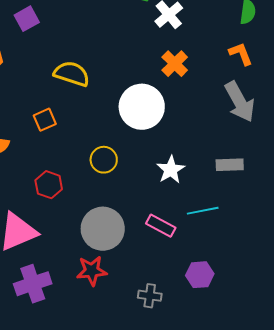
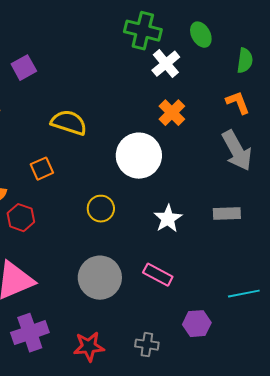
red hexagon: (49, 185) -> (21, 218), moved
cyan line: (203, 211) -> (244, 294), moved
red star: (92, 271) -> (89, 347), moved

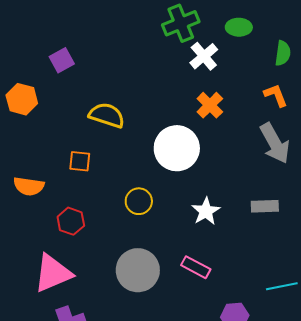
green cross: (143, 31) -> (181, 23), turned -36
green ellipse: (201, 35) -> (239, 27), turned -60
orange square: (42, 169) -> (80, 161), turned 30
red hexagon: (21, 218) -> (71, 221), moved

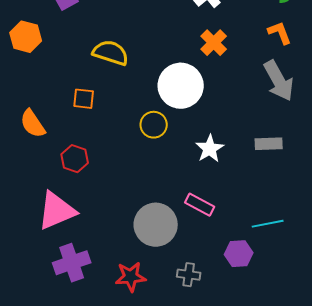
orange semicircle: (29, 186) -> (33, 124), turned 48
yellow circle: (139, 201) -> (154, 125), moved
gray circle: (138, 270) -> (156, 225), moved
cyan line: (282, 286) -> (268, 224), moved

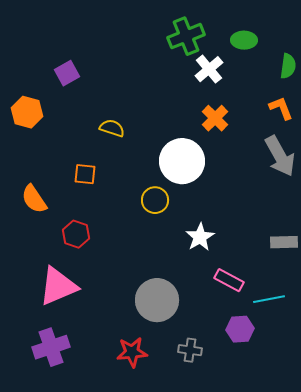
yellow semicircle: (111, 53) -> (112, 128), size x0.7
gray rectangle: (269, 144) -> (284, 242), moved
white star: (210, 149) -> (200, 237), moved
pink rectangle: (200, 205) -> (229, 280), moved
purple cross: (72, 263) -> (51, 347), moved

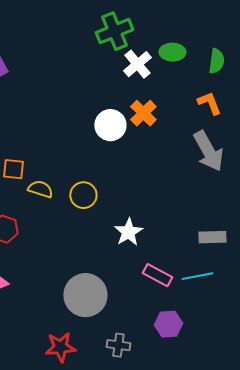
green ellipse: (244, 40) -> (172, 52), moved
yellow semicircle: (112, 128) -> (40, 189), moved
white circle: (182, 161) -> (110, 125), moved, size x0.7
cyan line: (269, 299) -> (197, 276), moved

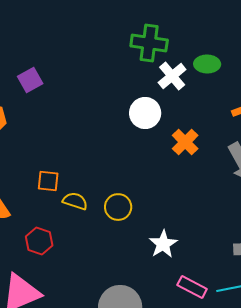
green cross: (114, 31) -> (149, 43), turned 30
orange cross: (143, 113) -> (185, 142), moved
white circle: (110, 125) -> (145, 113), moved

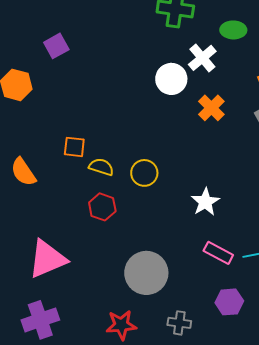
white cross: (172, 76) -> (202, 58), moved
red hexagon: (39, 241) -> (102, 207), moved
white star: (163, 244) -> (205, 202), moved

